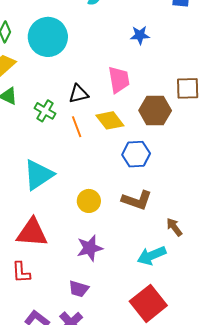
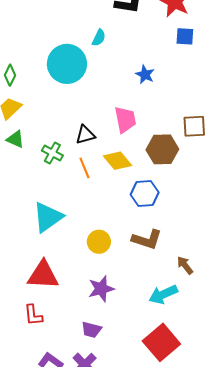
blue star: (140, 35) -> (145, 74), turned 30
cyan circle: (48, 37) -> (67, 64), moved

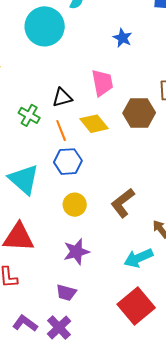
blue hexagon: (145, 194) -> (68, 162), moved
cyan triangle: (48, 217) -> (24, 179), turned -44
brown L-shape: (147, 239) -> (123, 203), turned 124

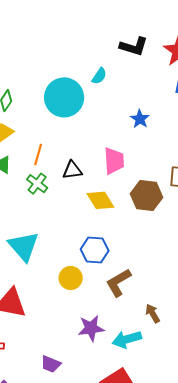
orange line: (61, 131) -> (38, 154), moved, turned 30
blue hexagon: (68, 162) -> (95, 250), moved
purple star: (76, 252) -> (91, 328), moved

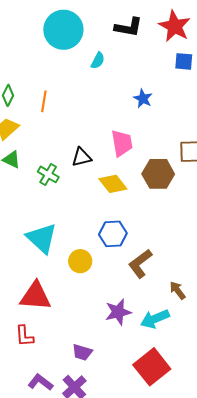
cyan circle: (64, 97) -> (63, 30), moved
orange line: (38, 154) -> (44, 101), moved
yellow circle: (71, 278) -> (80, 261), moved

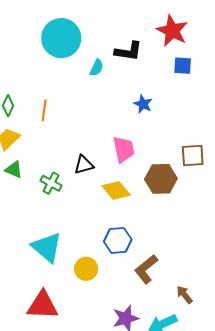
black L-shape: (129, 27) -> (128, 51), moved

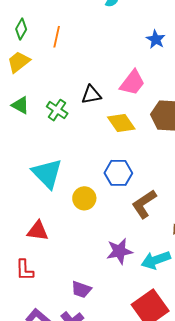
pink trapezoid: (124, 149) -> (132, 83), turned 44
green triangle: (14, 170) -> (20, 105), moved
red triangle: (43, 305) -> (38, 231), size x0.7

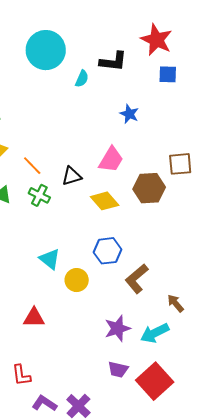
orange line: (57, 37) -> (32, 166), moved, turned -50
cyan triangle: (47, 173) -> (50, 259), moved, size x0.7
red L-shape: (25, 270) -> (21, 375), moved
purple trapezoid: (81, 289) -> (118, 369), moved

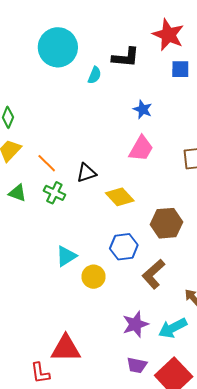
pink trapezoid: (111, 160) -> (141, 149), moved
brown hexagon: (149, 188) -> (166, 223), moved
cyan triangle: (50, 259) -> (66, 256), turned 50
red triangle: (34, 318) -> (66, 348), moved, size x1.4

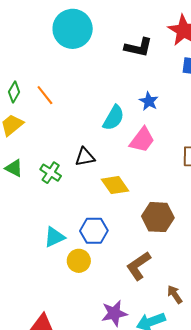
cyan semicircle: (95, 75) -> (114, 118), moved, size x1.5
orange line: (47, 163) -> (45, 95), moved
blue hexagon: (124, 247) -> (94, 231), moved

